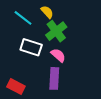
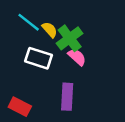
yellow semicircle: (47, 12) -> (50, 30), moved
pink semicircle: (58, 55) -> (77, 57), moved

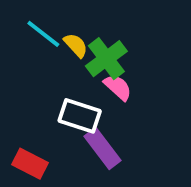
white rectangle: (38, 58) -> (80, 116), moved
purple rectangle: (67, 97) -> (103, 148), turned -40

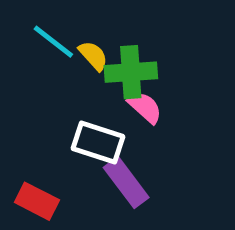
green cross: (106, 59) -> (131, 72), turned 33

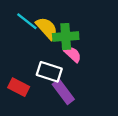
yellow semicircle: (93, 56) -> (47, 28), size x1.5
red rectangle: (37, 201) -> (19, 87), moved

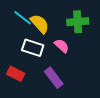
green cross: (66, 36) -> (78, 22), moved
white rectangle: (49, 72) -> (33, 48), moved

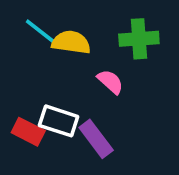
yellow semicircle: (40, 24) -> (71, 42), turned -40
white rectangle: (33, 48) -> (59, 121), moved

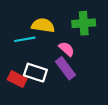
cyan line: (41, 32) -> (25, 39), moved, turned -48
purple rectangle: (96, 139) -> (65, 68), moved

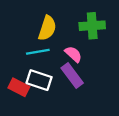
yellow semicircle: (43, 25) -> (47, 28), turned 100
cyan line: (25, 39) -> (38, 52), moved

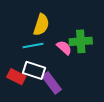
green cross: (92, 26) -> (81, 41), moved
purple rectangle: (72, 75) -> (52, 83), moved

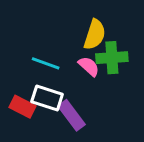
yellow semicircle: (41, 25) -> (95, 35), moved
cyan line: (33, 46) -> (46, 63), turned 30

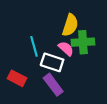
cyan line: (46, 63) -> (34, 46), turned 54
white rectangle: (47, 98) -> (52, 62), moved

